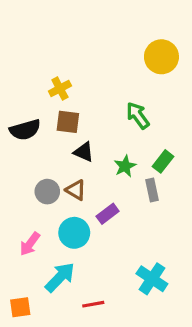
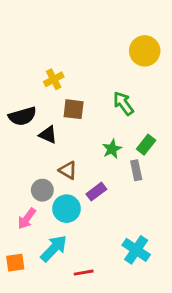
brown square: (68, 122) -> (74, 109), moved
black triangle: (84, 152) -> (48, 135), moved
gray circle: (47, 192) -> (42, 190), moved
orange square: (20, 307) -> (15, 263), moved

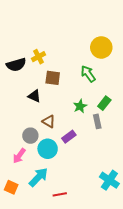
yellow circle: (145, 51) -> (101, 47), moved
black semicircle: (22, 116) -> (16, 65), moved
cyan cross: (136, 250) -> (109, 180), moved
orange square: (15, 263) -> (11, 187), turned 32

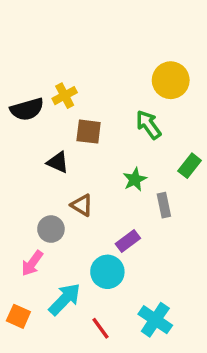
green rectangle: (104, 103) -> (190, 166), moved
purple rectangle: (69, 137) -> (128, 241), moved
cyan circle: (48, 149) -> (107, 272), moved
cyan cross: (109, 180) -> (155, 320), moved
red line: (60, 194) -> (101, 328), turned 64

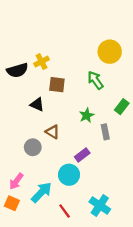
pink arrow: (32, 263) -> (16, 181), moved

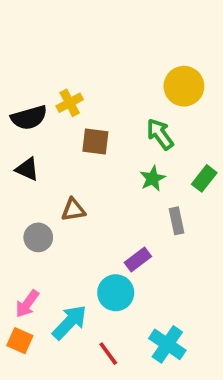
black triangle: (37, 104) -> (27, 169), moved
green star: (87, 115) -> (153, 178), moved
brown triangle: (53, 132) -> (73, 210), moved, turned -40
gray circle: (33, 147) -> (38, 237), moved

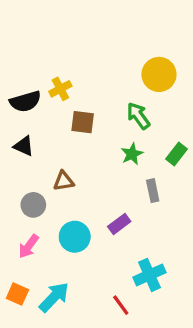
cyan circle: (116, 293) -> (75, 237), moved
pink arrow: (27, 304) -> (29, 246), moved
cyan arrow: (70, 322) -> (54, 297), moved
cyan cross: (167, 344) -> (149, 275), moved, turned 32
red line: (108, 354) -> (121, 305), moved

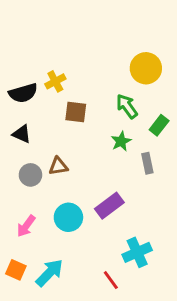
green rectangle: (176, 154) -> (159, 125), moved
gray rectangle: (153, 191) -> (147, 163), moved
gray circle: (33, 205) -> (30, 175), moved
purple rectangle: (119, 224) -> (109, 206), size x1.4

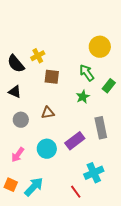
black semicircle: (23, 93) -> (16, 64), turned 66
gray rectangle: (147, 163) -> (101, 128), moved, size x1.5
brown triangle: (58, 166) -> (48, 113), moved

